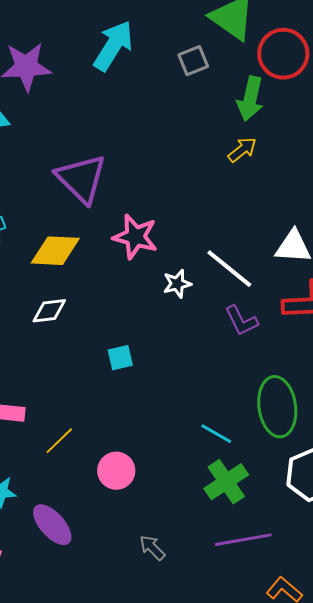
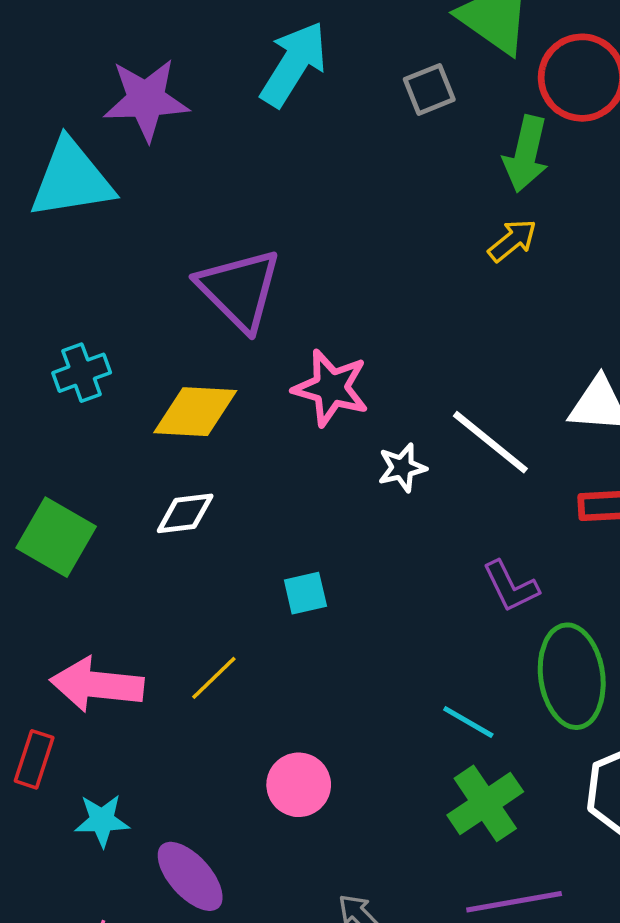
purple L-shape: (241, 321) -> (511, 586), moved
yellow line: (59, 441) -> (214, 678), moved

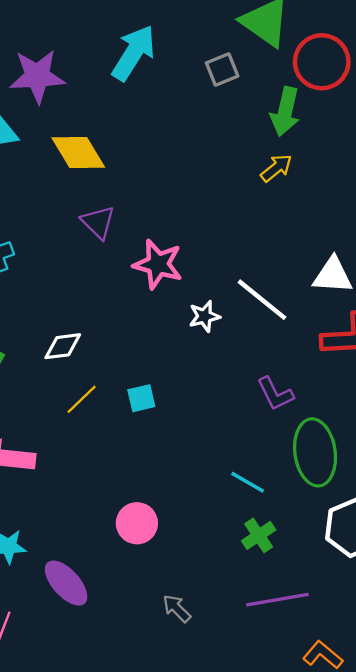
purple triangle: (239, 290) -> (98, 222), moved, size x0.6
yellow diamond: (195, 412) -> (78, 153), moved, turned 56
yellow line: (214, 678) -> (82, 399), moved
green cross: (485, 803) -> (259, 535), size x0.7

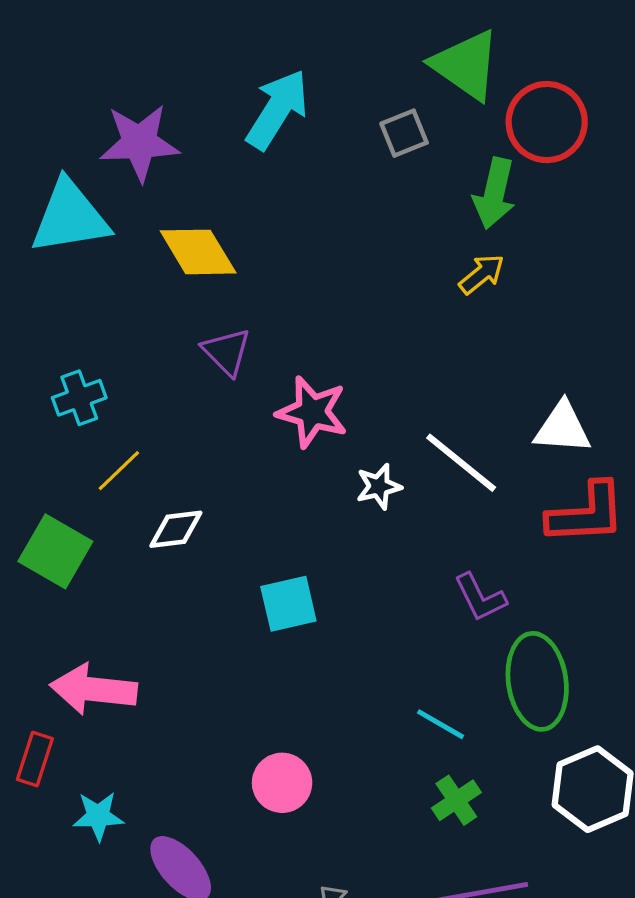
cyan square: (141, 398) -> (288, 604), size x1.4
yellow line: (82, 399) -> (119, 471), moved

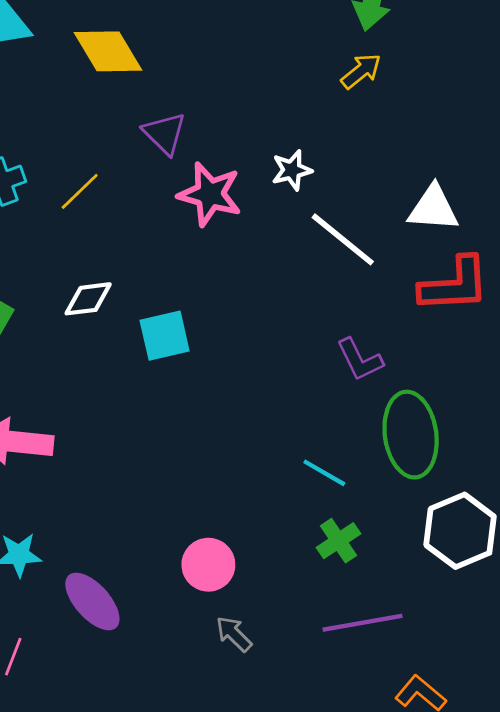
purple triangle: (227, 352) -> (165, 133), moved
yellow line: (119, 471) -> (80, 191), moved
white star: (379, 486) -> (292, 170), moved
cyan square: (288, 604) -> (165, 336), moved
pink circle: (282, 783) -> (208, 565), moved

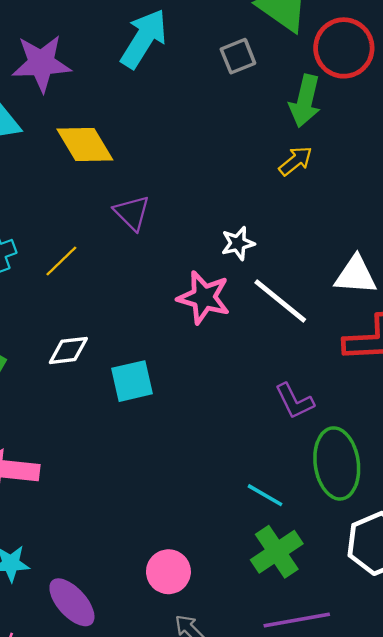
pink star: (210, 194) -> (204, 297), moved
green cross: (338, 541) -> (277, 552), size x1.4

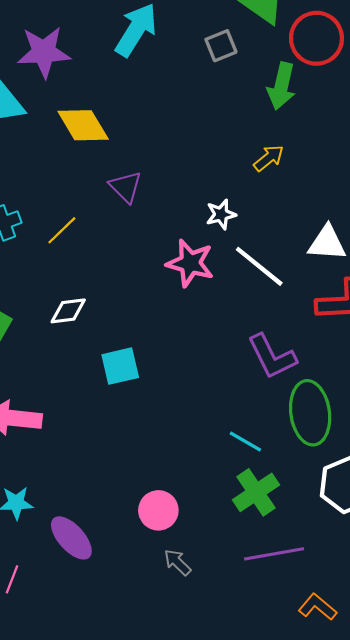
yellow arrow: (296, 161) -> (269, 158), moved
cyan square: (132, 381) -> (120, 366), moved
purple L-shape: (294, 401) -> (272, 357), size x1.4

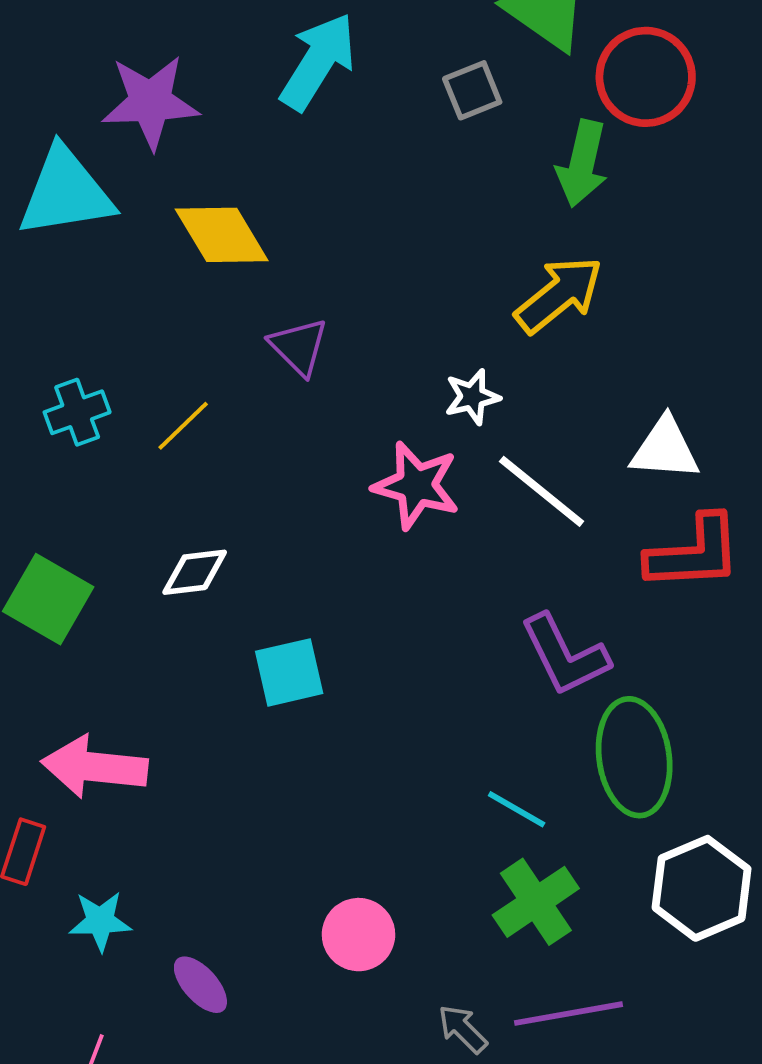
yellow arrow: (269, 158) -> (559, 295), size x1.6
purple ellipse: (71, 538) -> (200, 985), size x0.7
gray arrow: (177, 562) -> (463, 1029), moved

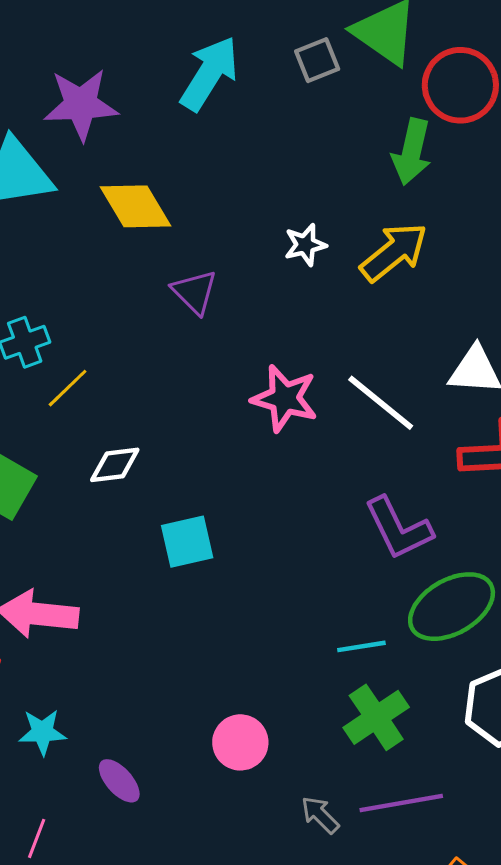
gray square: (472, 90) -> (317, 60), moved
white star: (472, 397) -> (305, 245), moved
yellow line: (183, 426) -> (68, 388), moved
green ellipse: (634, 757) -> (452, 607), turned 68
cyan line: (517, 809) -> (361, 646), turned -39

